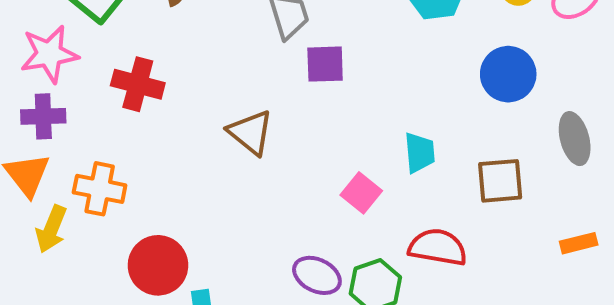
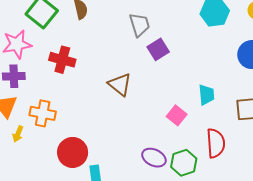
purple square: (325, 64) -> (158, 49), turned -30
yellow arrow: (51, 229) -> (18, 134), size x0.7
red semicircle: (438, 247) -> (216, 143), turned 76

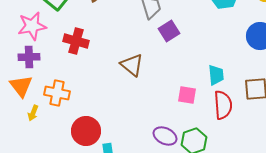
pink square: (177, 115) -> (187, 95), turned -30
red semicircle: (216, 143) -> (223, 105), moved

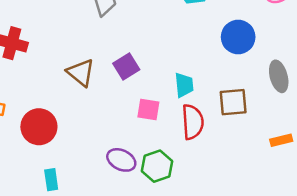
purple square: (169, 31) -> (126, 67), moved
red circle: (86, 131) -> (39, 127), moved

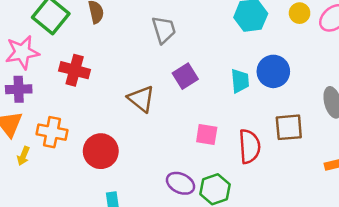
blue circle: (238, 37) -> (273, 71), moved
purple square: (126, 67) -> (185, 76), moved
cyan trapezoid: (184, 85) -> (240, 81), moved

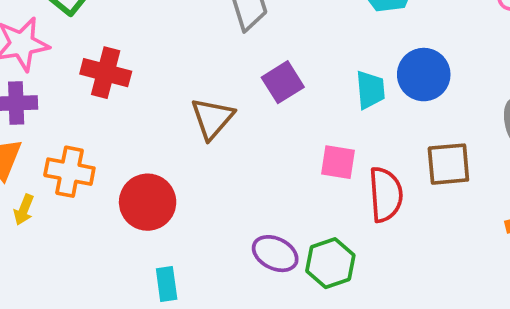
brown triangle: (141, 99) -> (212, 118), turned 32
pink square: (207, 134) -> (338, 162), moved

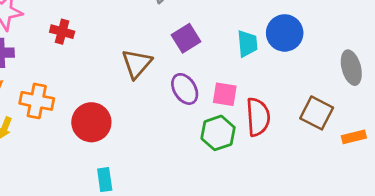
red cross: (106, 73) -> (62, 32), size x0.7
brown square: (448, 164) -> (317, 113), moved, turned 32
purple ellipse: (275, 254) -> (185, 89), moved, turned 32
green hexagon: (330, 263) -> (218, 133), moved

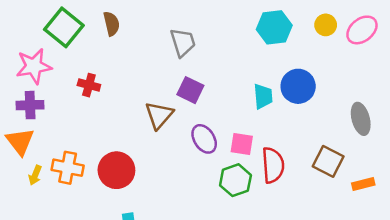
purple square: (186, 38) -> (190, 90), moved, turned -32
orange cross: (37, 101) -> (68, 168), moved

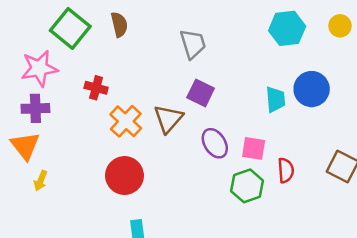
red semicircle: (273, 165) -> (286, 170), size x0.7
orange cross: (68, 168) -> (126, 121), moved, turned 32

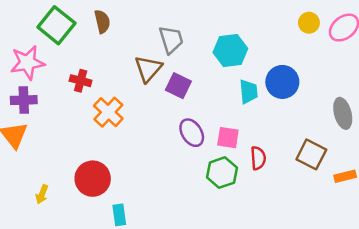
cyan hexagon: (287, 28) -> (230, 51), moved
brown triangle: (168, 119) -> (148, 69), moved
red circle: (124, 176) -> (93, 179), moved
yellow arrow: (41, 181) -> (42, 194), moved

